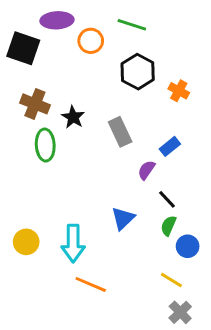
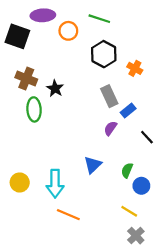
gray rectangle: (120, 132) -> (109, 96), moved
black line: (167, 199) -> (147, 137), moved

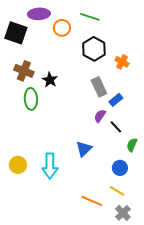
black line: (147, 137) -> (116, 127), moved
green semicircle: (127, 170) -> (132, 145), moved
blue circle: (141, 186) -> (120, 168), moved
orange line: (68, 215) -> (92, 201), moved

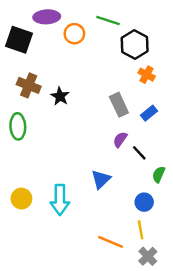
black hexagon: (94, 49) -> (135, 45), moved
green ellipse: (31, 99) -> (18, 126), moved
blue rectangle: (116, 100) -> (149, 113), moved
yellow line: (117, 191) -> (141, 230), turned 49

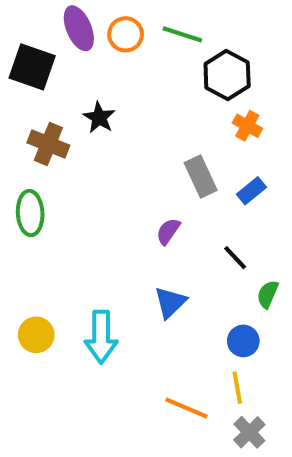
purple ellipse: (47, 17) -> (79, 28), turned 70
orange circle: (74, 34) -> (126, 34), moved
black star: (60, 96) -> (99, 118), moved
purple semicircle: (120, 140) -> (168, 231), moved

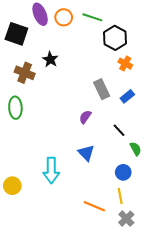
green semicircle: (268, 294) -> (136, 149), turned 128
blue triangle: (170, 302) -> (86, 153), turned -30
yellow circle: (36, 335) -> (12, 186), moved

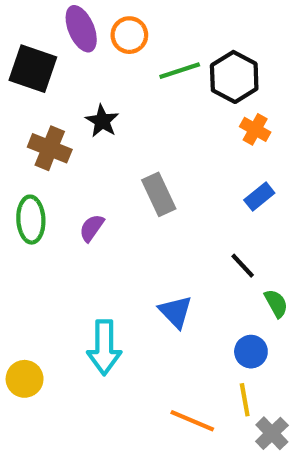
green line: (92, 17) -> (180, 71), moved, turned -36
gray rectangle: (102, 89) -> (159, 194), moved
purple semicircle: (85, 117) -> (92, 228), moved
gray cross: (126, 219) -> (272, 433), moved

